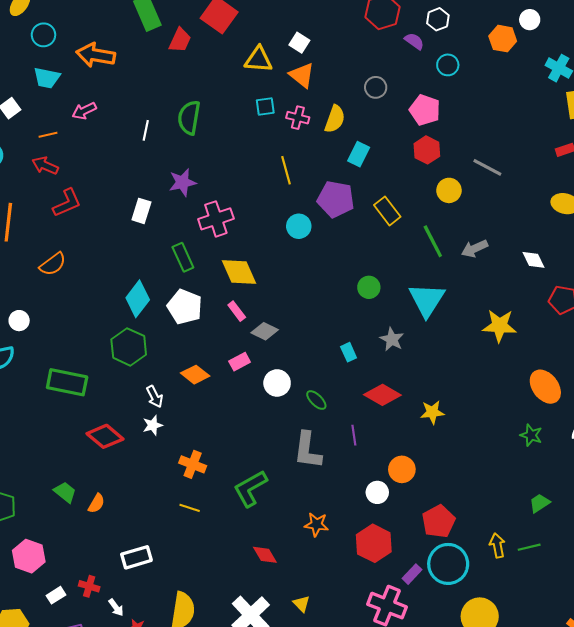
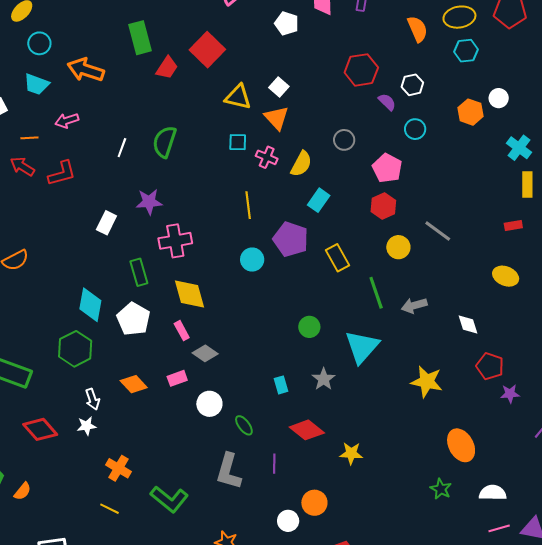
red L-shape: (67, 203) -> (62, 173), moved
cyan diamond: (138, 299) -> (90, 305), turned -36
green L-shape: (250, 488) -> (169, 499), turned -120

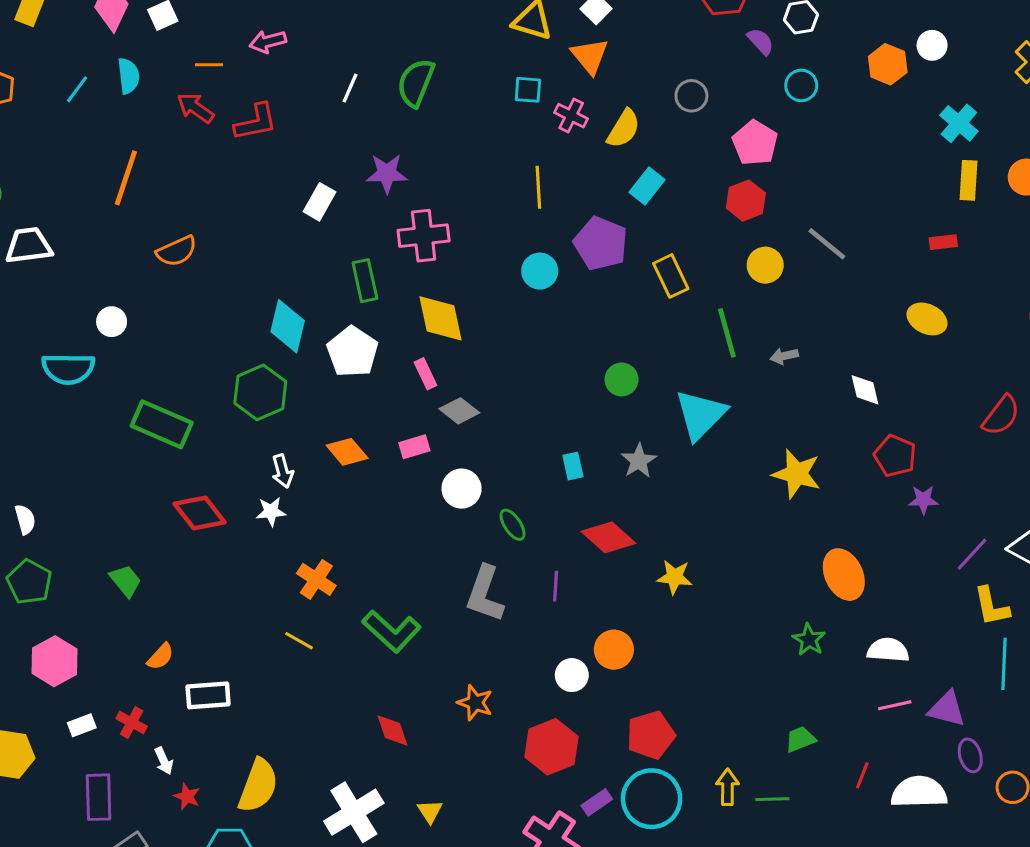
gray arrow: (414, 305) -> (784, 356), size x0.7
orange semicircle: (23, 491) -> (160, 657), moved

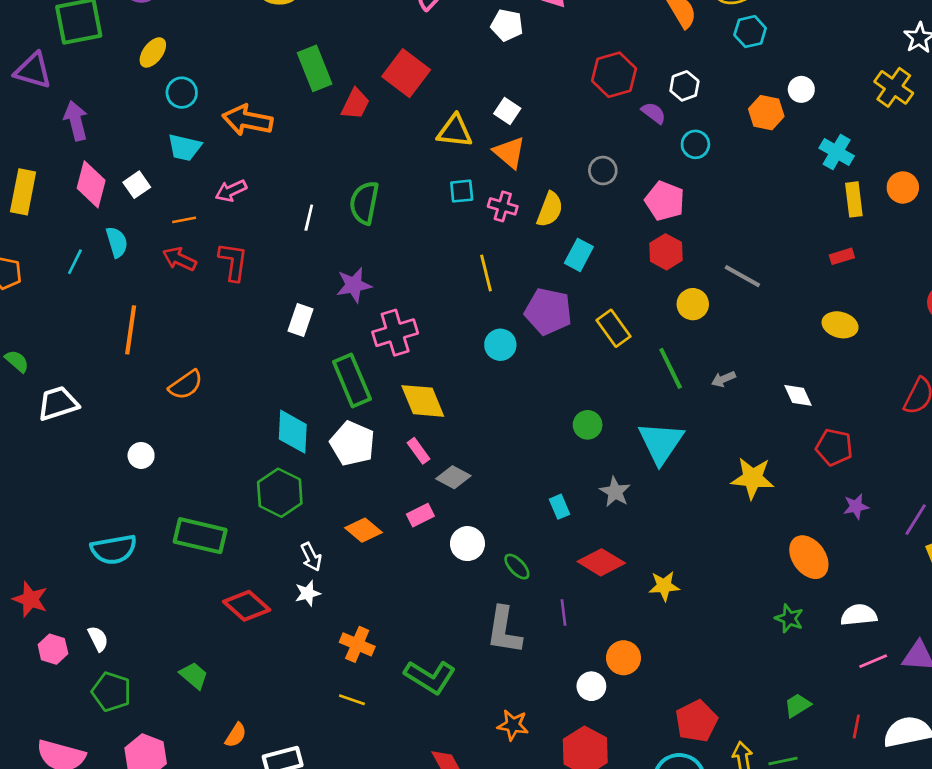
red L-shape: (256, 122) -> (233, 262), turned -60
green rectangle: (365, 281) -> (352, 380), size x1.4
cyan semicircle: (68, 369) -> (114, 549), moved
purple star: (923, 500) -> (856, 506), moved
red pentagon: (651, 735) -> (696, 721), moved

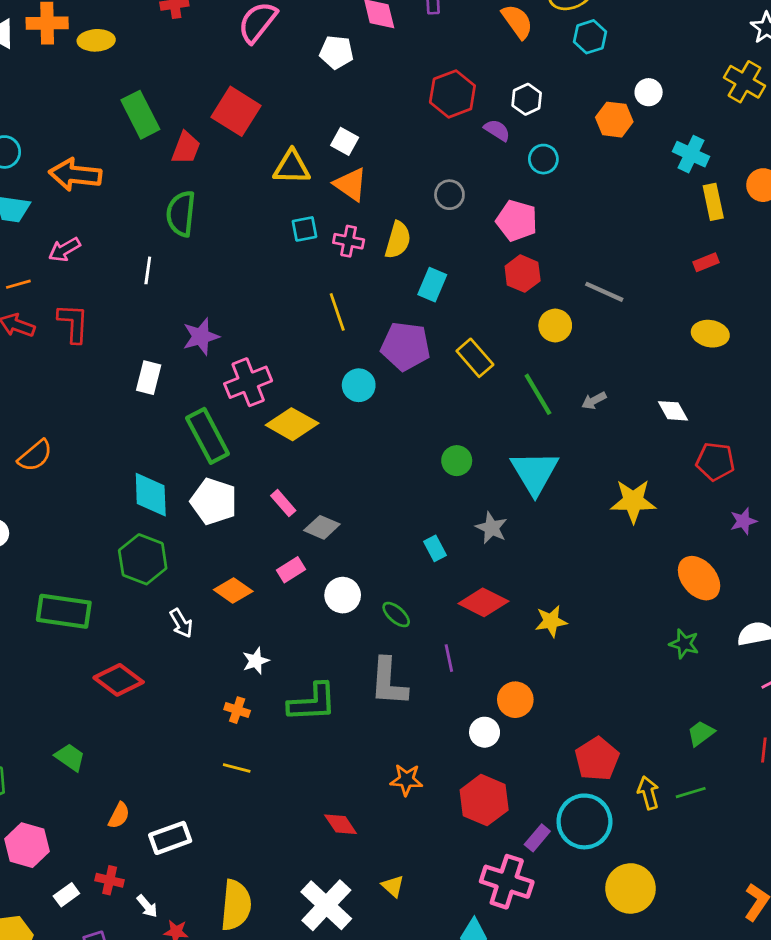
green semicircle: (364, 203) -> (181, 214), moved
yellow diamond: (423, 401) -> (292, 424), moved, turned -33
white star: (308, 593) -> (256, 661), moved
orange cross: (357, 644) -> (237, 710), size x0.7
green L-shape: (430, 677) -> (312, 702), moved, turned -30

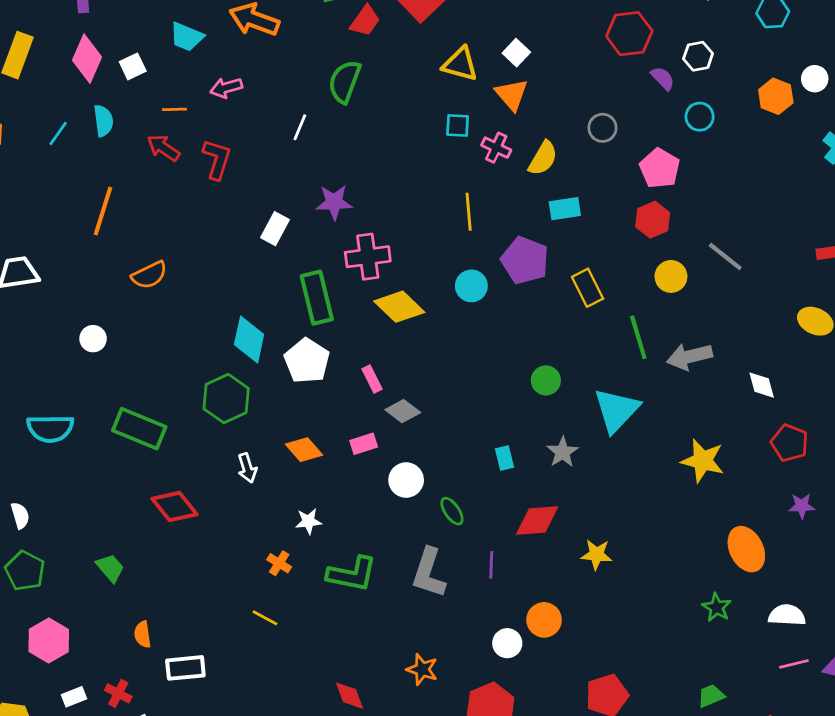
cyan rectangle: (432, 285) -> (565, 209), turned 44
gray arrow: (594, 401) -> (690, 357), size x1.8
red diamond: (483, 602) -> (537, 521), turned -45
orange semicircle: (119, 815) -> (143, 634), turned 130

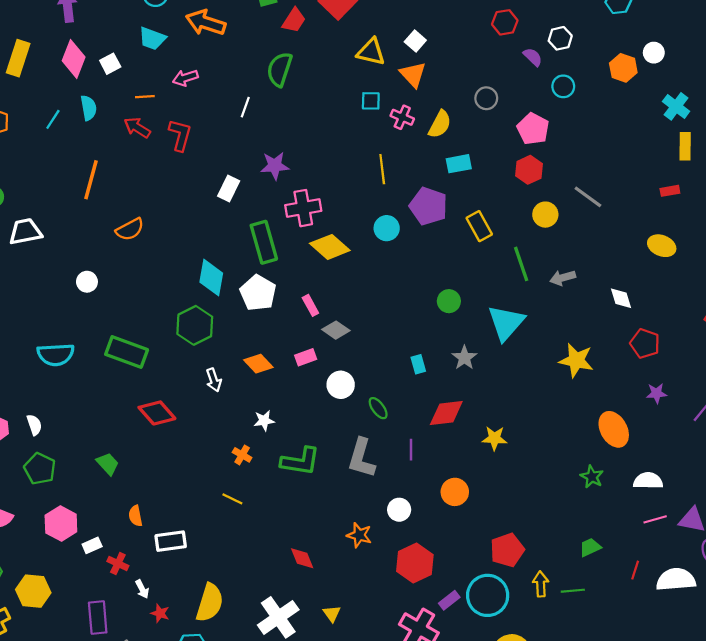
red hexagon: (629, 34) -> (505, 22), size x0.7
gray arrow: (690, 357) -> (563, 278), size x0.7
white circle: (507, 643) -> (399, 510), moved
white rectangle: (74, 697) -> (92, 545), moved

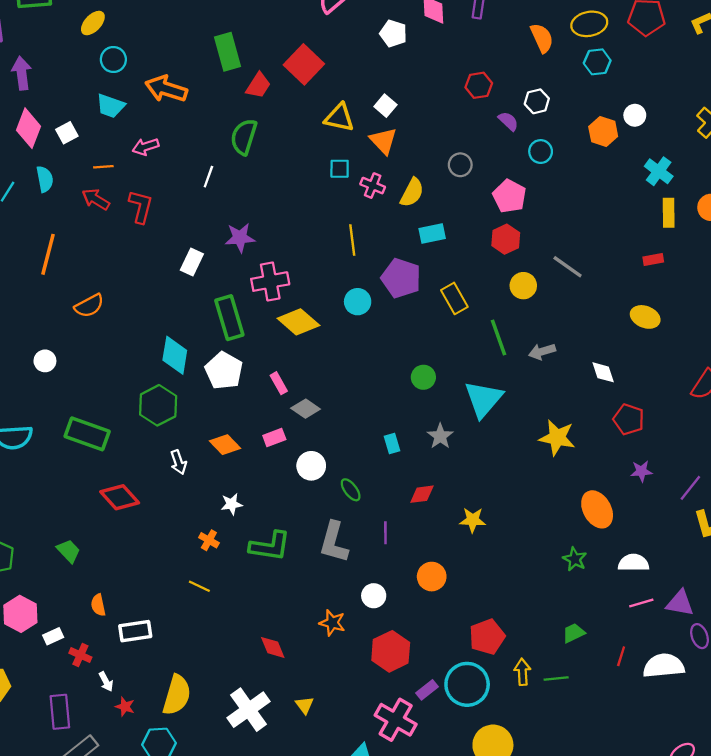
red diamond: (446, 413) -> (422, 494), size x0.7

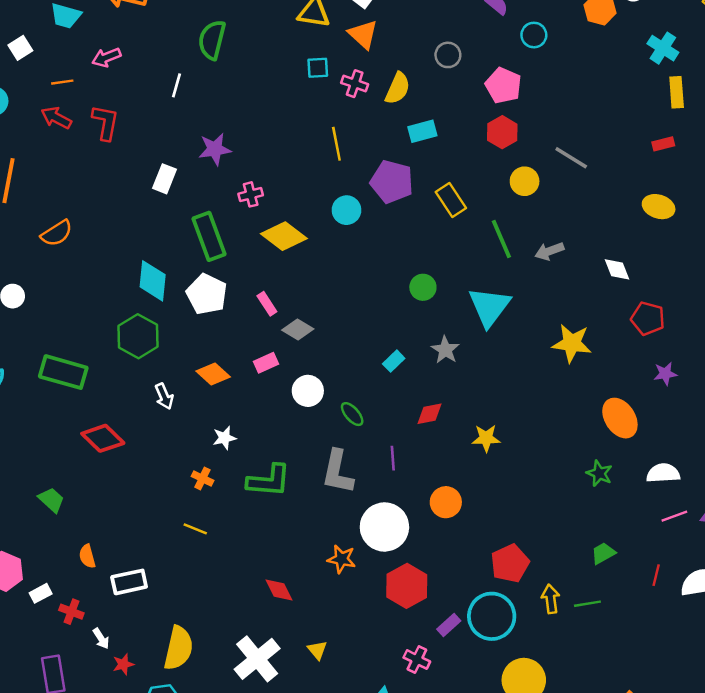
pink cross: (270, 282) -> (251, 194), size x0.6
cyan rectangle: (392, 443) -> (394, 361), turned 66
white circle: (374, 596) -> (384, 527), size x1.8
red star: (125, 707) -> (123, 664), turned -30
pink cross: (396, 720) -> (417, 660), size x0.6

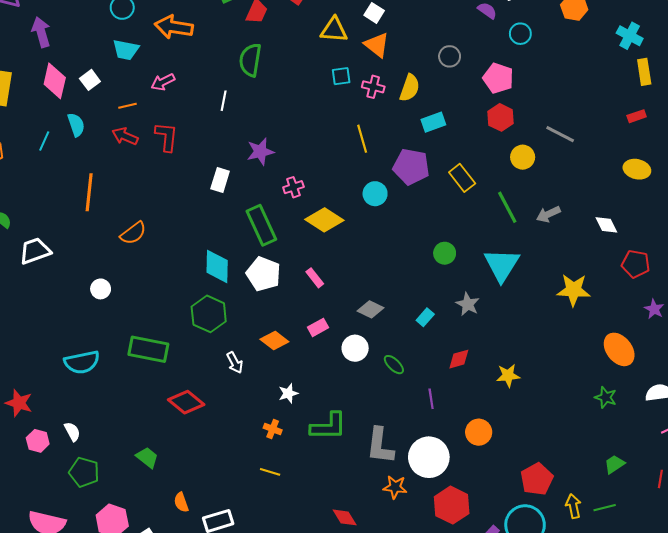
gray diamond: (298, 329) -> (370, 309), moved
purple star: (665, 374) -> (654, 309), turned -30
gray L-shape: (338, 472) -> (380, 446), moved

